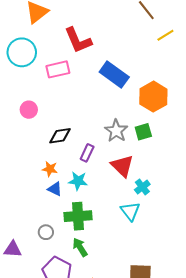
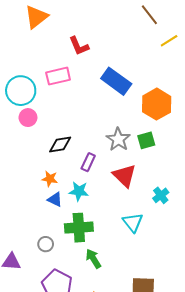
red L-shape: (78, 40) -> (79, 46), size x0.7
cyan circle: (22, 52) -> (21, 91), moved
cyan cross: (142, 187) -> (161, 195), moved
green arrow: (80, 247) -> (93, 259), moved

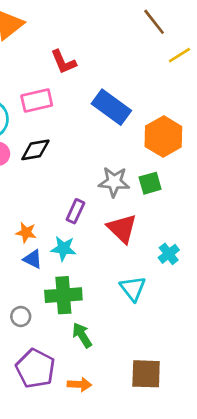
gray star: (118, 139) -> (114, 182), turned -30
black diamond: (60, 145) -> (35, 150), moved

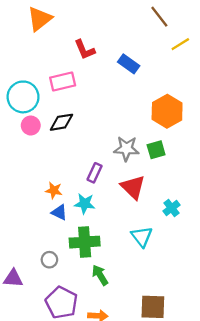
blue rectangle: (111, 107) -> (129, 64), moved, size x0.7

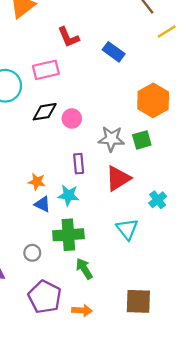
pink circle: (31, 126) -> (72, 118), moved
purple rectangle: (95, 173) -> (79, 164), turned -30
red triangle: (133, 187) -> (118, 178), turned 44

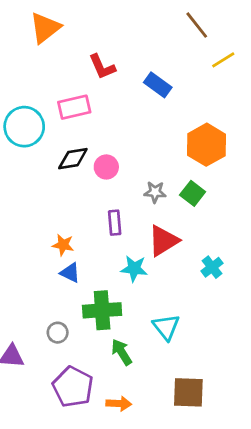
gray star: (111, 139) -> (155, 192), size x0.7
green square: (142, 140) -> (193, 193), turned -36
cyan star: (68, 195) -> (134, 269), moved
cyan triangle: (127, 229) -> (166, 327), moved

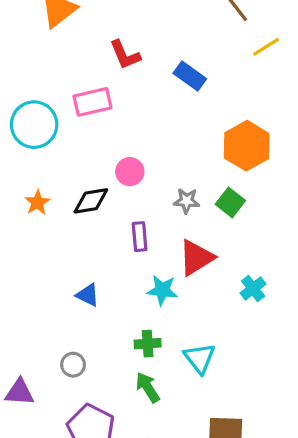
black diamond: (73, 159) -> (91, 201), moved
orange star: (63, 245) -> (37, 202), moved, turned 30
green cross: (102, 310) -> (148, 344), moved, size x0.6

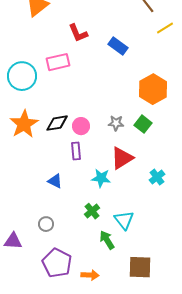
pink circle: (130, 172) -> (81, 126), moved
orange star: (37, 202) -> (24, 124), size x1.8
purple rectangle: (140, 237) -> (76, 151), moved
green cross: (148, 344) -> (92, 211), turned -35
green arrow: (148, 387) -> (107, 240), moved

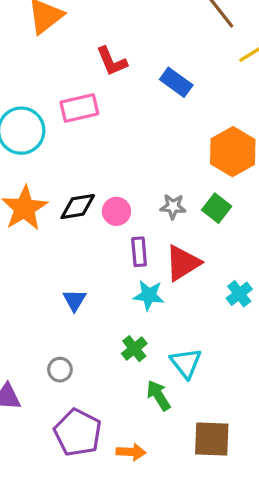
purple rectangle: (76, 151) -> (139, 252), moved
blue triangle: (55, 181) -> (74, 300), turned 35

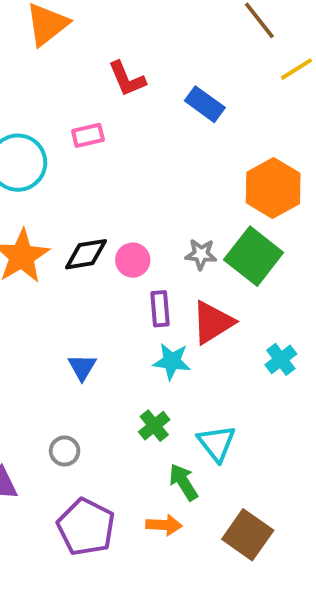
pink rectangle: (79, 108) -> (88, 135), size x0.7
green square: (217, 208) -> (254, 256), size x1.6
brown square: (212, 439) -> (248, 535), turned 33
orange arrow: (131, 452) -> (164, 525), moved

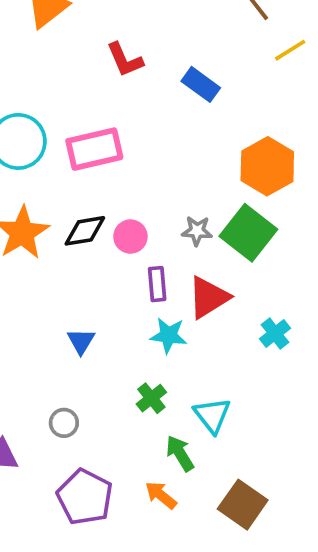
pink rectangle: (88, 135) -> (94, 149), moved, size x1.8
orange arrow: (164, 525) -> (161, 495), turned -144

